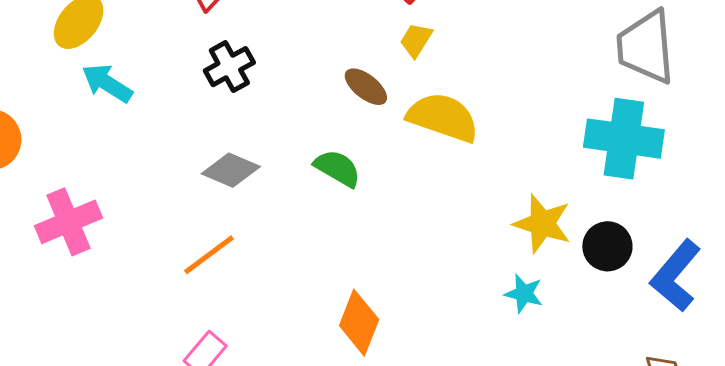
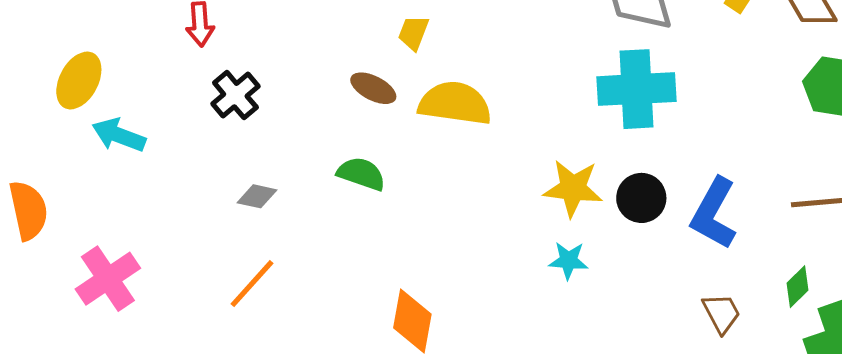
gray diamond: (231, 170) -> (257, 196), size x0.7

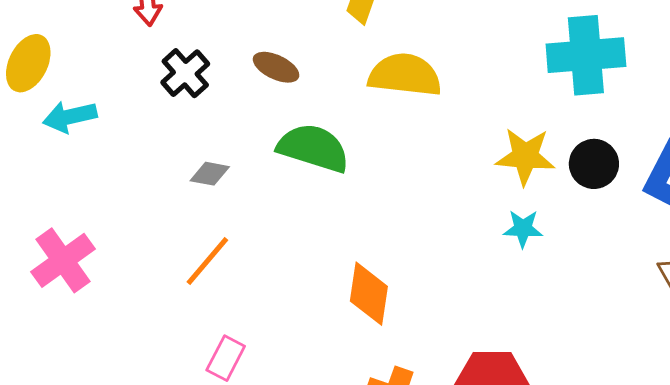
brown ellipse: (373, 88) -> (276, 67), moved
cyan arrow: (119, 135) -> (70, 117), turned -32
green semicircle: (361, 174) -> (313, 148), size x1.5

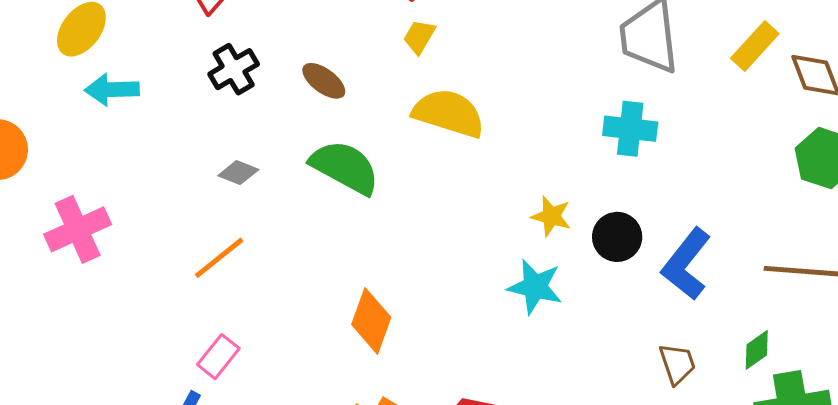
cyan cross: (586, 55) -> (630, 129), size x0.7
yellow star: (525, 156) -> (551, 216), size x0.7
cyan star: (523, 229) -> (535, 287), size x1.4

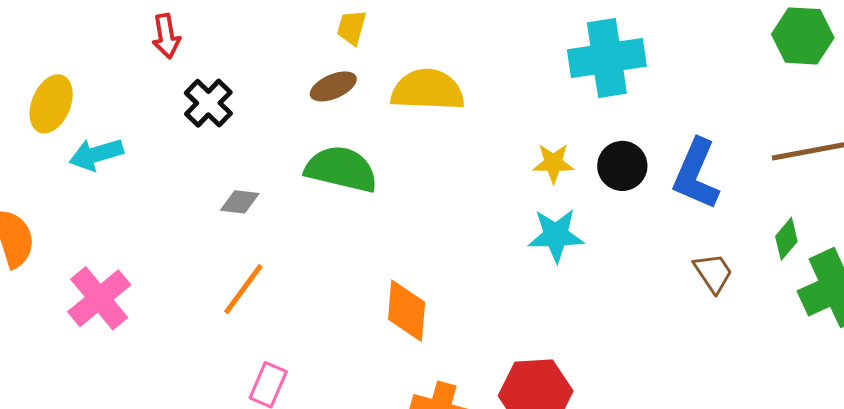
yellow trapezoid: (419, 37) -> (352, 28), moved
brown ellipse: (324, 81) -> (333, 86), moved, turned -45
cyan cross: (630, 129) -> (607, 58), size x1.4

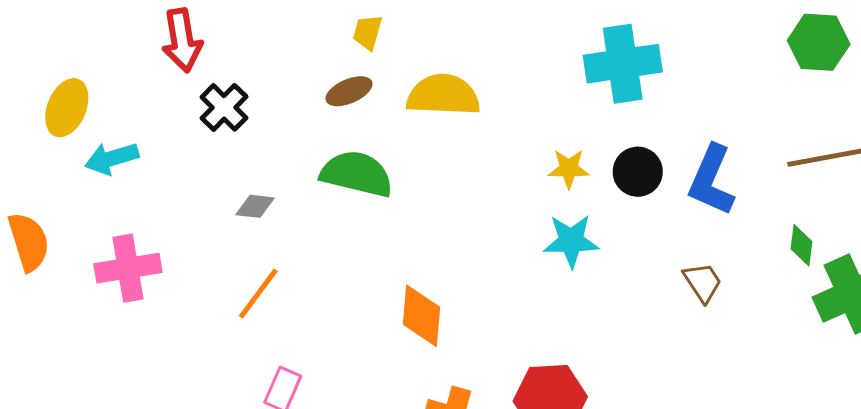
red arrow: (166, 36) -> (182, 40), size x1.4
green diamond: (786, 239) -> (802, 245), turned -33
brown trapezoid: (713, 273) -> (703, 282), moved
pink cross: (99, 298) -> (128, 268), moved, turned 30

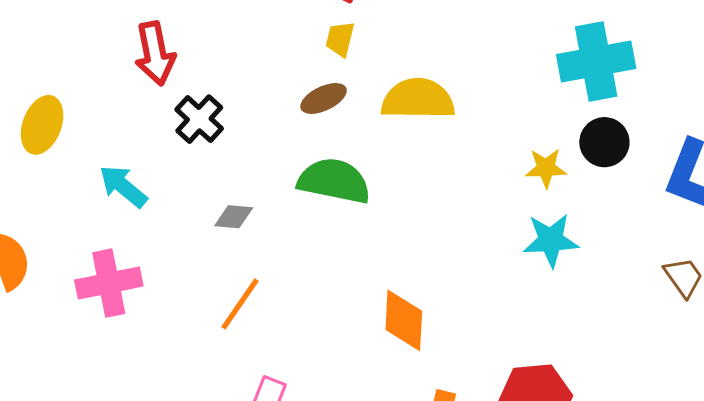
cyan arrow: (112, 158) -> (123, 186), moved, turned 58
black circle: (638, 172) -> (604, 142), moved

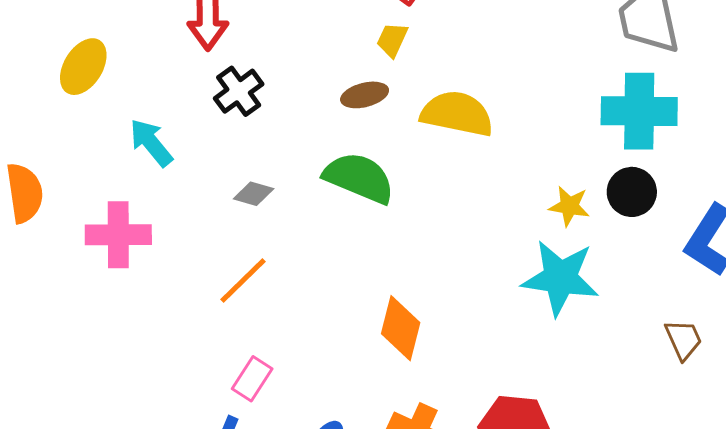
cyan star: (551, 240) -> (560, 278), size x1.4

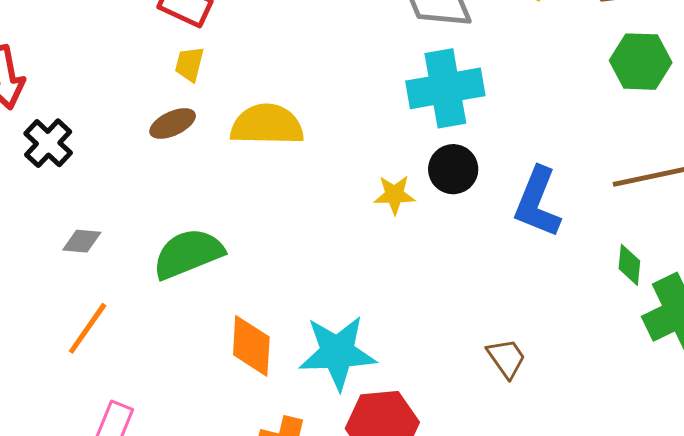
green semicircle: (359, 178) -> (188, 254), moved, turned -34
cyan star: (560, 278) -> (337, 353), moved
brown trapezoid: (683, 340) -> (506, 358), moved

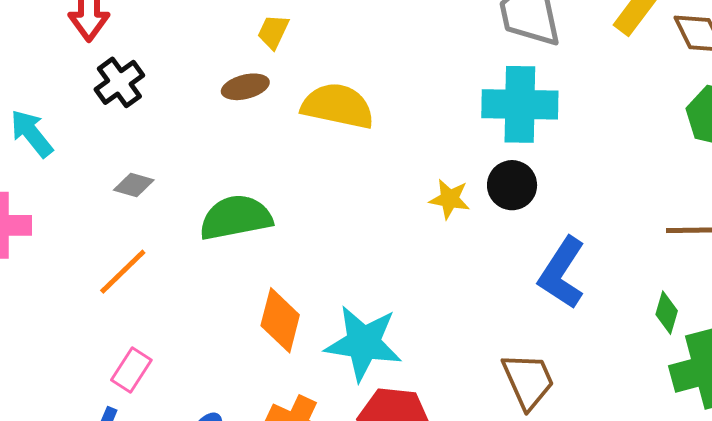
blue L-shape: (537, 202) -> (562, 273), moved
brown trapezoid: (506, 358) -> (528, 381), size x1.4

